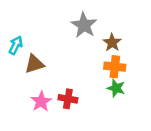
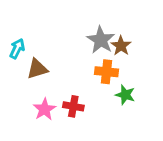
gray star: (84, 25) -> (101, 40), moved
orange cross: (115, 67) -> (107, 72), moved

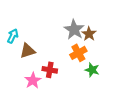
orange cross: (107, 72) -> (78, 53), turned -35
red cross: (73, 106) -> (50, 70), moved

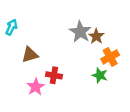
cyan arrow: (13, 36) -> (11, 27), moved
orange cross: (78, 53) -> (110, 57), moved

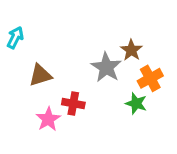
gray star: (80, 32) -> (106, 67), moved

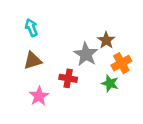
cyan arrow: (15, 38) -> (31, 28), moved, turned -48
red cross: (73, 103) -> (68, 78), moved

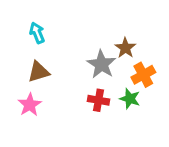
red cross: (68, 78) -> (98, 100), moved
pink star: (39, 96) -> (30, 105), moved

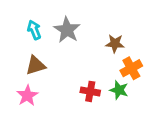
brown star: (125, 48) -> (115, 44), turned -30
gray star: (101, 64) -> (67, 30), moved

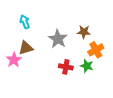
gray star: (67, 30) -> (58, 39), moved
pink star: (27, 96) -> (14, 60), moved

